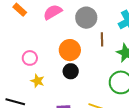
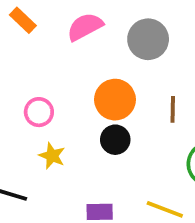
brown line: (102, 39) -> (173, 109), moved

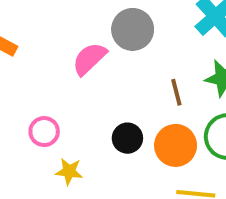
pink semicircle: (85, 27) -> (89, 59), moved
orange circle: (115, 100) -> (176, 145), moved

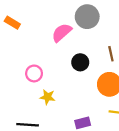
black circle: (127, 138) -> (80, 62), moved

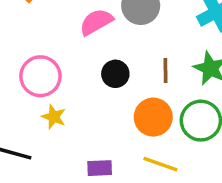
pink circle: (34, 73) -> (40, 76), size x1.5

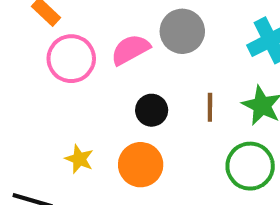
pink circle: (40, 76) -> (71, 59), moved
orange circle: (153, 117) -> (141, 165), moved

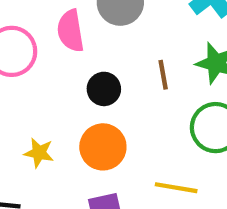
pink semicircle: (130, 50) -> (70, 31), turned -60

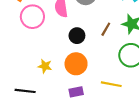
brown line: (163, 75) -> (106, 29), turned 40

